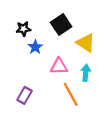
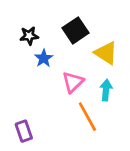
pink triangle: (59, 66) -> (73, 82), turned -42
purple rectangle: (25, 95) -> (24, 131), moved, turned -49

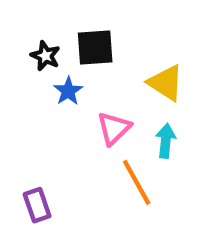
black square: (76, 30) -> (95, 47), moved, turned 30
black star: (29, 36) -> (45, 56), turned 30

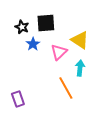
pink triangle: (114, 128) -> (59, 52), moved

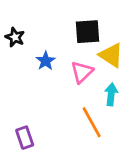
black square: (46, 23) -> (87, 32), moved
black star: (22, 27) -> (15, 37), moved

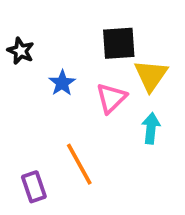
yellow triangle: (111, 55) -> (151, 75), turned 32
orange line: (92, 122) -> (79, 164), moved

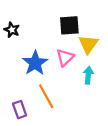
blue star: (62, 83) -> (35, 63), moved, size x1.6

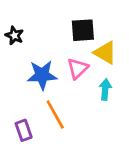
yellow triangle: (88, 44) -> (105, 53), turned -35
blue star: (35, 63) -> (42, 75), turned 30

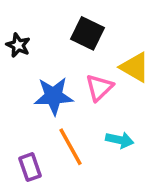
black square: (83, 30) -> (87, 33), moved, turned 30
cyan arrow: (105, 89) -> (120, 140), moved, turned 96

